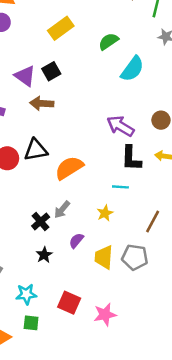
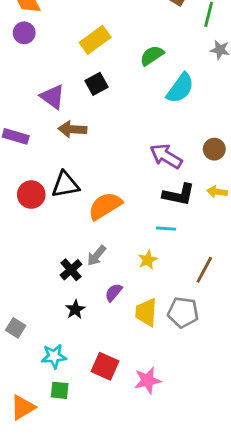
black square: (51, 71) -> (97, 84), moved
black L-shape: (131, 158) -> (179, 195), turned -80

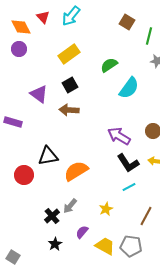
brown arrow: (72, 129) -> (69, 110), moved
red circle: (31, 195) -> (24, 175), moved
black L-shape: (179, 195) -> (128, 163), turned 45
cyan line: (166, 229) -> (129, 187), moved, turned -32
yellow trapezoid: (146, 312) -> (105, 246), turned 115

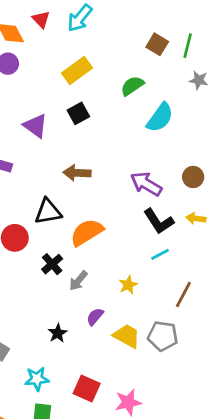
brown square: (127, 22) -> (157, 44), moved
brown arrow: (69, 110) -> (77, 173), moved
black cross: (52, 216) -> (52, 264), moved

